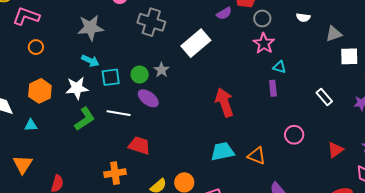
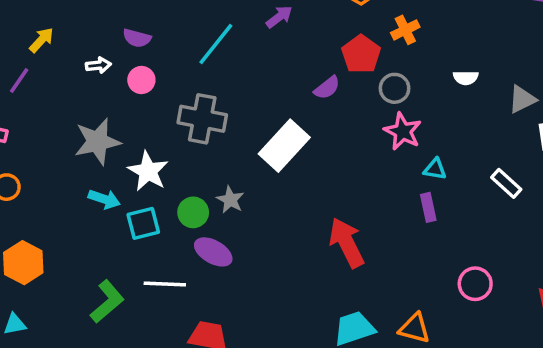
white star: (77, 88) -> (148, 171), moved, turned -30
white rectangle: (324, 97) -> (506, 183), moved

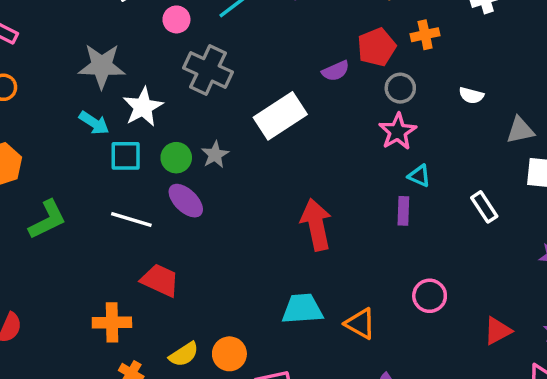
pink circle: (141, 80) -> (176, 19), moved
green L-shape: (107, 302) -> (47, 220), moved

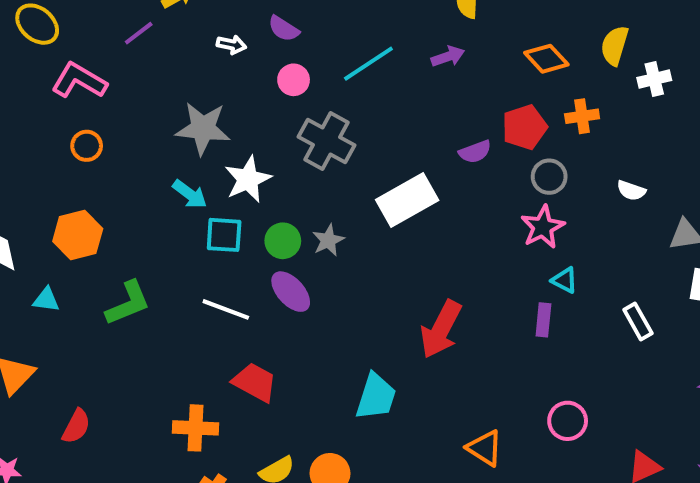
red arrow: (316, 225) -> (441, 329), turned -144
cyan trapezoid: (302, 309) -> (376, 397), moved, turned 108

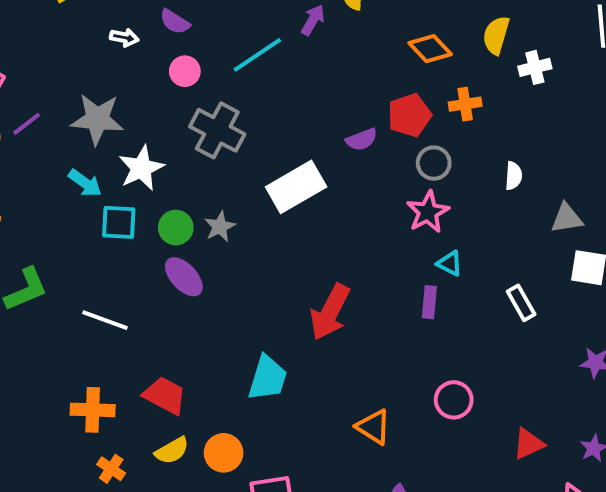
purple line: (139, 33) -> (27, 124), moved
purple arrow: (448, 56) -> (313, 20), moved, turned -40
white semicircle: (631, 191) -> (514, 176), turned -104
white line: (226, 309) -> (105, 320), moved
red trapezoid: (255, 382) -> (165, 396), moved

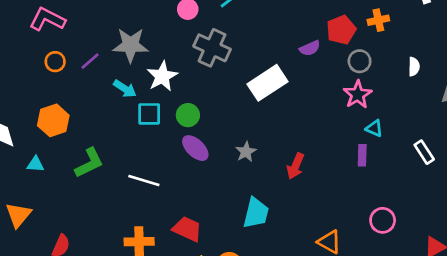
purple line: (27, 124) -> (90, 61), moved
gray star: (220, 227) -> (246, 152), moved
red arrow: (330, 312) -> (295, 166), size x0.7

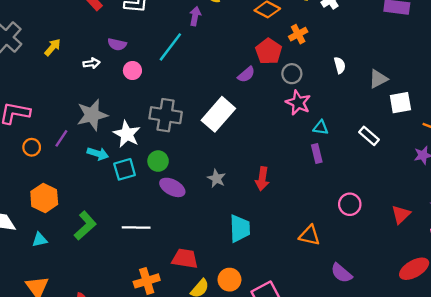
gray cross: (212, 48) -> (166, 115), moved

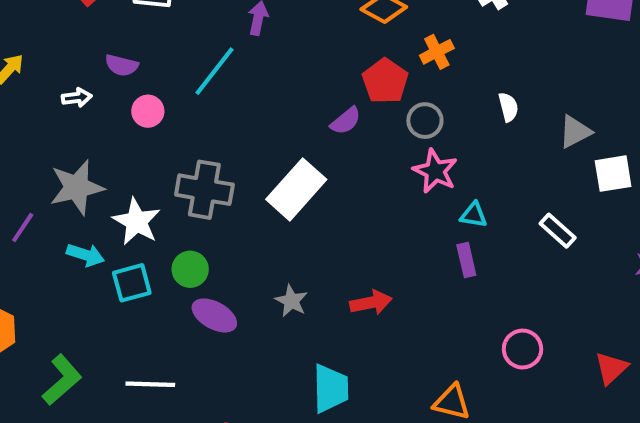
red arrow: (262, 179) -> (371, 303), turned -110

